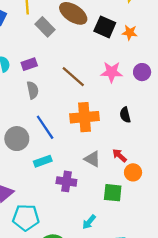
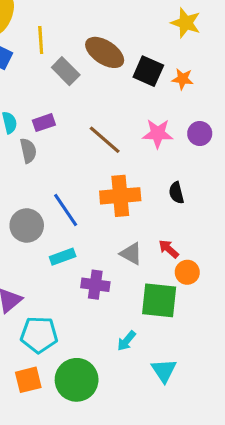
gray semicircle: (33, 90) -> (28, 151), moved
green square: (113, 193) -> (159, 300), size x1.4

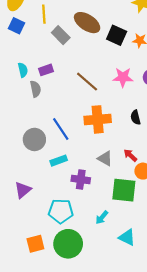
cyan pentagon: (39, 335) -> (61, 211), moved
cyan triangle: (164, 370) -> (127, 237), turned -30

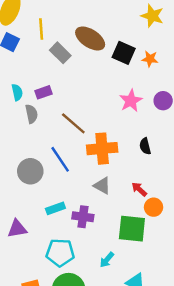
pink star: (123, 77) -> (131, 101), turned -30
brown line: (87, 82) -> (73, 123), moved
gray triangle: (105, 158) -> (102, 186), moved
cyan rectangle: (59, 161) -> (55, 208), moved
purple triangle: (23, 190) -> (17, 229), turned 30

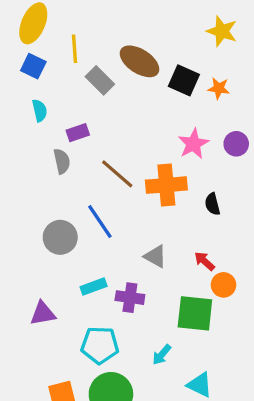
cyan semicircle: (17, 92) -> (40, 111), moved
orange cross: (102, 149) -> (166, 185), moved

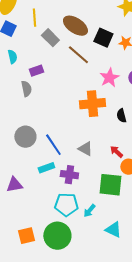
brown line: (117, 174) -> (78, 55), moved
blue line: (100, 221) -> (53, 145), moved
cyan pentagon: (100, 345) -> (66, 205), moved

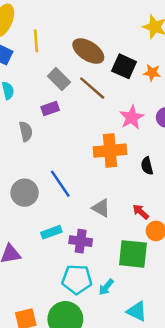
gray rectangle: (50, 38) -> (59, 79), moved
purple rectangle: (36, 71) -> (50, 108), moved
blue line: (53, 145) -> (60, 184), moved

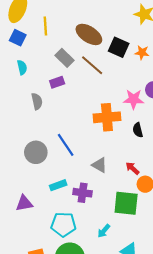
pink star: (132, 117) -> (134, 99), moved, turned 30
cyan pentagon: (77, 279) -> (63, 225), moved

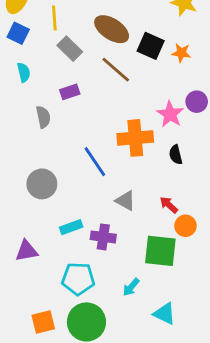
gray rectangle: (64, 58) -> (70, 49), moved
pink star: (134, 99) -> (170, 114), turned 30
blue line: (66, 145) -> (95, 162), moved

